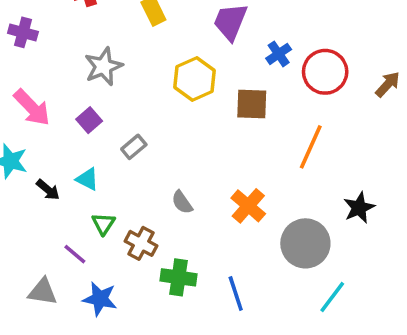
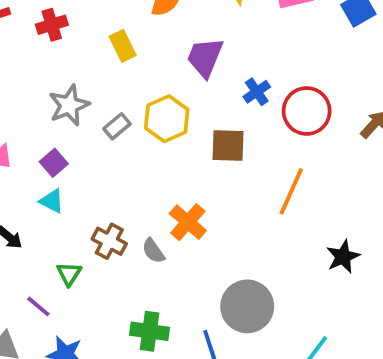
gray rectangle: (134, 147) -> (117, 126), moved
cyan triangle: (87, 179) -> (52, 201), moved
orange cross: (248, 206) -> (188, 222), moved
brown cross: (141, 243) -> (109, 241), moved
gray circle: (305, 243) -> (247, 306), moved

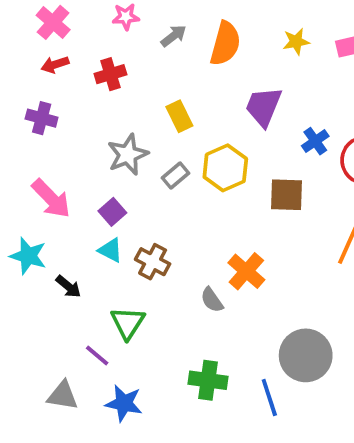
yellow rectangle: (123, 46) -> (179, 116), moved
brown cross: (109, 241) -> (153, 262), moved
green triangle: (69, 274) -> (128, 323), size x1.4

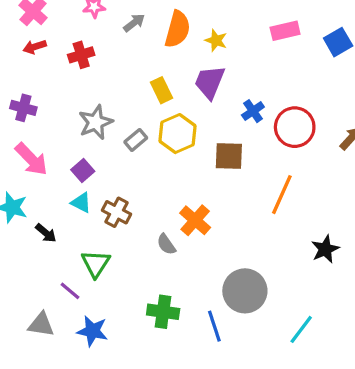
yellow star: (296, 42) -> (216, 40), moved, turned 30
yellow rectangle: (179, 116) -> (161, 90), moved
purple cross: (42, 118) -> (23, 108), moved

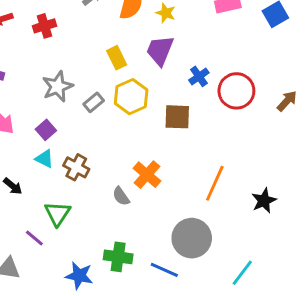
orange line: (282, 195) -> (215, 183), moved
blue line: (214, 326) -> (164, 270), turned -48
blue star: (92, 331) -> (79, 276), moved

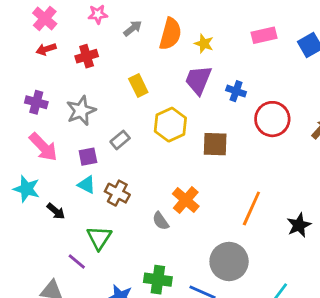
yellow rectangle: (117, 58) -> (138, 86), moved
blue cross: (199, 76) -> (236, 91), moved, turned -36
gray star: (57, 87) -> (81, 111), moved
gray rectangle: (94, 102) -> (120, 140), moved
purple square: (46, 130) -> (88, 157), turned 30

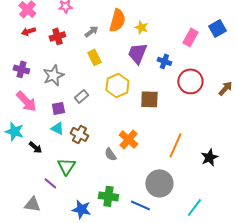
gray arrow: (133, 28) -> (91, 31), moved
pink rectangle: (264, 35) -> (190, 37), moved, turned -48

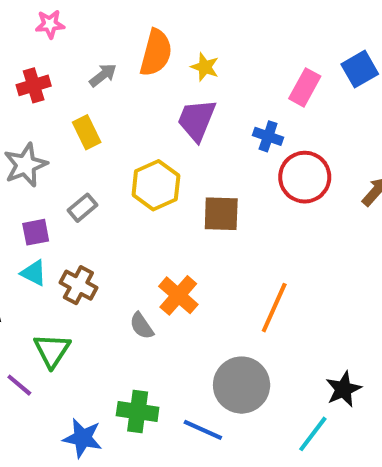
yellow rectangle: (94, 57) -> (87, 132), moved
blue cross: (164, 61) -> (268, 136), moved
black star: (209, 157) -> (343, 389), moved

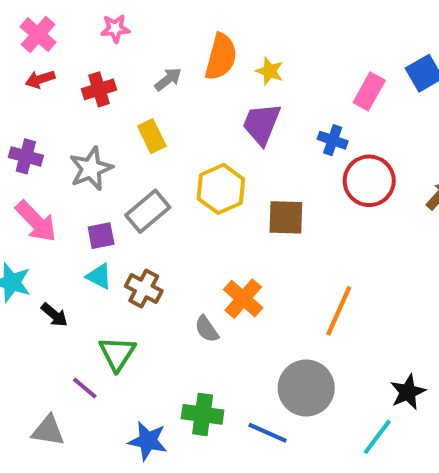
gray rectangle: (83, 208) -> (148, 211), size x1.5

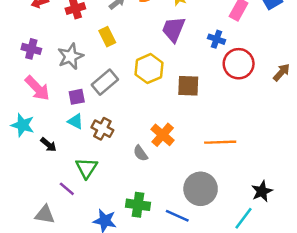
orange line: (339, 311) -> (220, 142), turned 64

